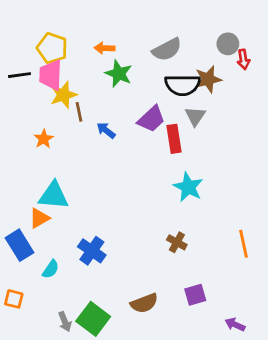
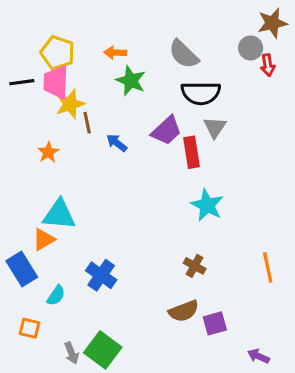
gray semicircle: (167, 50) -> (184, 54), turned 72
brown star: (208, 79) -> (272, 23), moved
orange square: (14, 299) -> (30, 328), moved
brown semicircle: (144, 303) -> (184, 311), moved

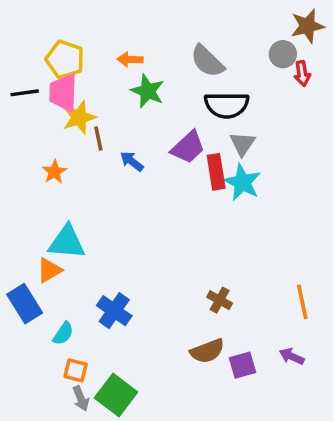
cyan star: (207, 205) -> (242, 182), moved
orange square: (30, 328) -> (76, 370), moved
purple arrow: (258, 356) -> (292, 356), moved

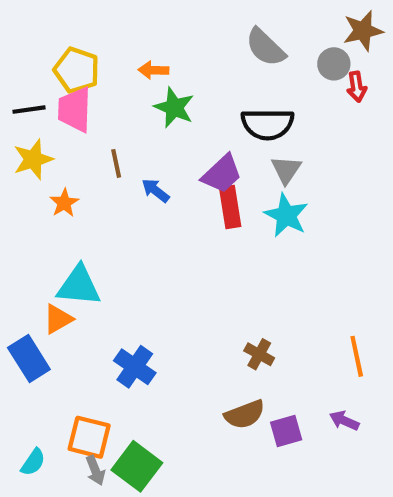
gray semicircle: (207, 61) -> (265, 47), moved
yellow star: (79, 117) -> (33, 159), moved
red rectangle: (216, 172) -> (230, 207), moved
cyan semicircle: (63, 333) -> (33, 462), moved
orange square: (76, 370) -> (89, 437), size x1.5

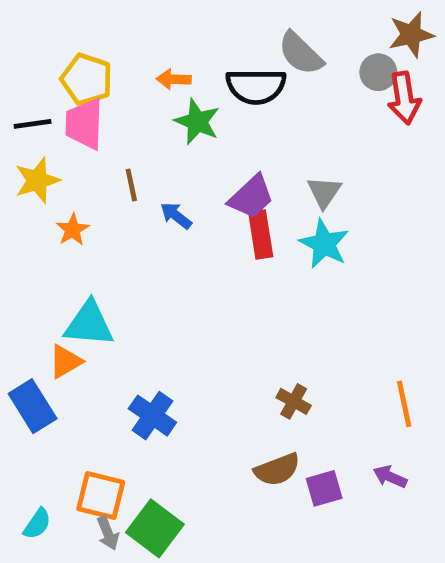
red arrow: (357, 87) -> (404, 98), size x1.5
black semicircle: (267, 124) -> (256, 86), moved

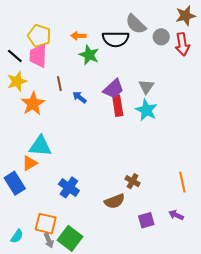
gray circle: (378, 72) -> (161, 37), moved
black line: (33, 124) -> (15, 56), turned 49
orange star: (73, 230) -> (33, 104), size x1.6
brown semicircle: (277, 470) -> (115, 201), moved

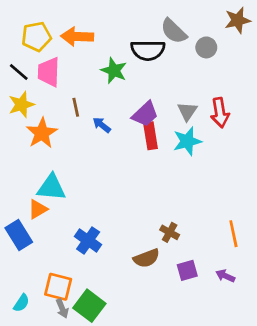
yellow pentagon: (39, 36) -> (36, 37), moved, turned -30
orange arrow: (78, 36) -> (77, 37), moved, size x1.6
red arrow: (182, 44) -> (220, 113), moved
cyan star: (146, 110) -> (187, 141), turned 30
purple square: (146, 220) -> (187, 270), moved

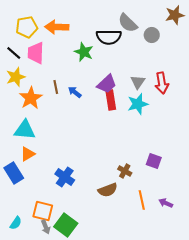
brown line: (76, 107) -> (56, 87), moved
cyan triangle: (51, 187) -> (25, 130), moved
orange line: (233, 234) -> (142, 200), moved
purple square: (187, 270) -> (154, 161), moved, turned 35

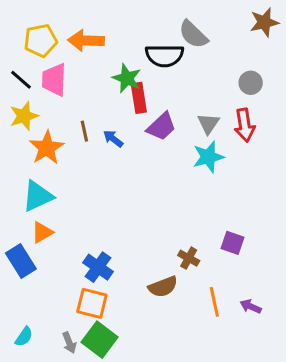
gray circle: (152, 35) -> (251, 83), moved
red rectangle: (111, 100) -> (139, 98), moved
cyan triangle: (25, 130) -> (38, 196), turned -30
orange square: (43, 211) -> (92, 303), moved

